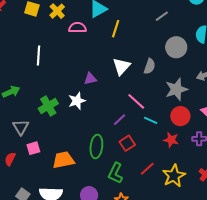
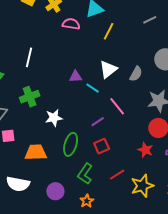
gray line: (162, 16) -> (150, 20), moved
white line: (38, 56) -> (29, 57), moved
white star: (77, 101) -> (54, 118), moved
cyan line: (151, 120) -> (93, 88), moved

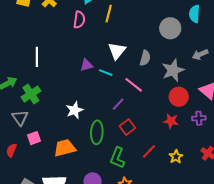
pink semicircle: (71, 24) -> (79, 20), moved, turned 102
gray semicircle: (136, 74) -> (145, 58), moved
green cross: (30, 97) -> (31, 94), moved
yellow star: (142, 186) -> (176, 157), size x0.6

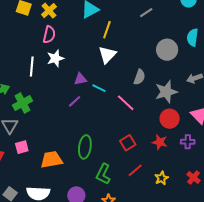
pink semicircle: (79, 20) -> (49, 35), moved
white triangle: (117, 51) -> (107, 55), moved
purple line: (118, 104) -> (75, 101), moved
white star: (75, 110) -> (55, 58), moved
red square: (127, 127) -> (128, 143), moved

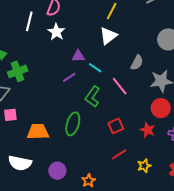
white star: (55, 58) -> (56, 32), turned -30
white line: (32, 67) -> (29, 21), moved
green L-shape: (103, 174) -> (92, 97), moved

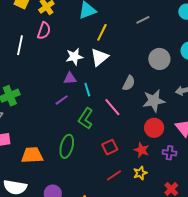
white star: (56, 32) -> (74, 57), moved, turned 30
cyan line: (95, 68) -> (87, 90), turned 40
yellow star: (144, 166) -> (140, 173), moved

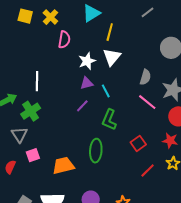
pink semicircle: (44, 31) -> (64, 40), moved
white line: (20, 45) -> (37, 81), moved
pink line: (112, 107) -> (147, 102), moved

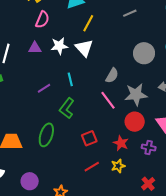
white triangle: (112, 57) -> (84, 48), turned -36
purple triangle: (87, 83) -> (35, 48), moved

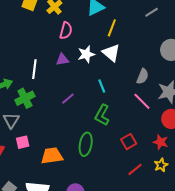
purple line: (44, 88) -> (68, 99), moved

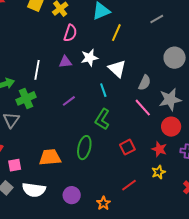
white triangle: (111, 53) -> (117, 69), moved
pink square: (23, 142) -> (15, 165), moved
red line: (135, 169) -> (129, 185), moved

